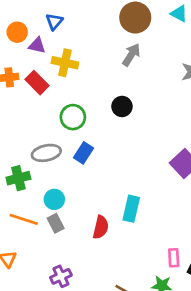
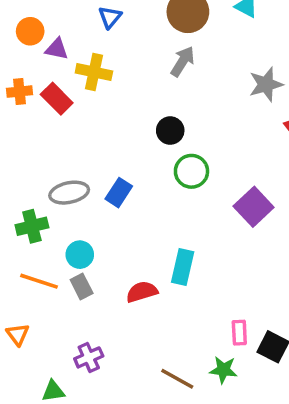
blue triangle: (54, 22) -> (110, 17), moved
green circle: (73, 117) -> (191, 171), moved
red semicircle: (101, 227) -> (142, 292), turned -120

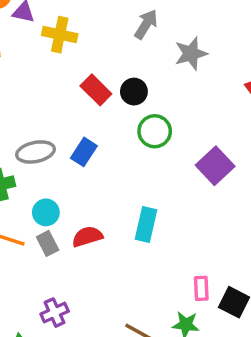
gray star: (266, 84) -> (191, 54), moved
red rectangle: (57, 99) -> (96, 90), moved
red semicircle: (142, 292) -> (87, 237), moved

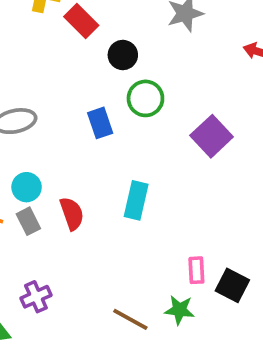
red rectangle: (96, 90) -> (81, 21), moved
blue rectangle: (84, 152) -> (100, 123), moved, turned -52
red semicircle: (87, 237) -> (72, 214), turned 88

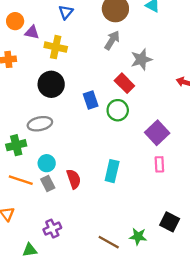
red rectangle: (81, 21) -> (124, 83), moved
black circle: (123, 55) -> (51, 84), moved, size x1.5
blue rectangle: (100, 123) -> (91, 100), moved
pink rectangle: (196, 270) -> (159, 164), moved

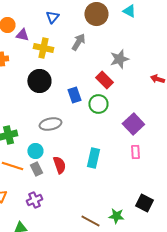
gray arrow: (112, 40) -> (78, 42), moved
gray ellipse: (40, 124) -> (50, 124), moved
purple cross: (52, 229) -> (34, 200), moved

